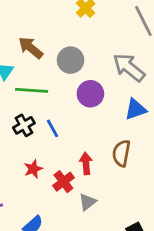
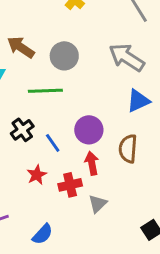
green line: (32, 90) -> (45, 91), moved
purple circle: (90, 94) -> (89, 130), moved
blue line: (53, 128) -> (53, 143), moved
red cross: (63, 182) -> (70, 185), turned 30

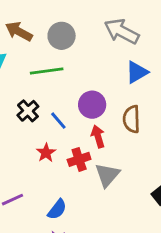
gray triangle: (98, 204) -> (107, 175), size x1.4

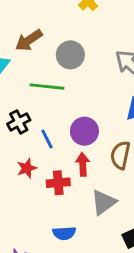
brown arrow: (19, 31) -> (29, 40), turned -76
gray triangle: (107, 175) -> (104, 202), moved
blue semicircle: (57, 209) -> (64, 233), moved, turned 35

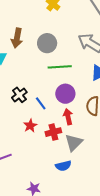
brown arrow: (29, 40) -> (17, 38), turned -36
green line: (47, 87) -> (60, 67), moved
gray triangle: (104, 202) -> (74, 143), moved

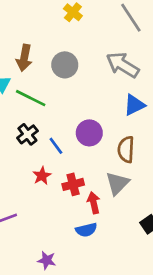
green line: (60, 67) -> (31, 98), moved, turned 30
red arrow: (68, 117) -> (94, 203), moved
gray triangle: (74, 143) -> (117, 183), moved

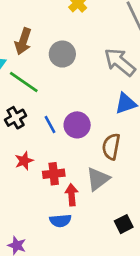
blue line: (56, 146) -> (50, 124), moved

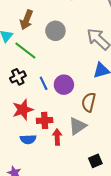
red star: (24, 161) -> (23, 110), size x1.5
blue semicircle: (60, 221) -> (28, 139), moved

